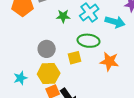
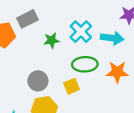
orange star: (109, 61) -> (117, 72), moved

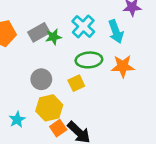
gray rectangle: (27, 19) -> (39, 32), moved
cyan arrow: (112, 38) -> (116, 32), turned 65

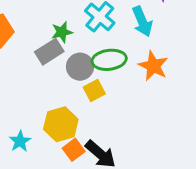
gray rectangle: (39, 32) -> (49, 52), moved
orange star: (123, 66) -> (153, 66), turned 30
gray circle: (41, 79) -> (80, 67), moved

